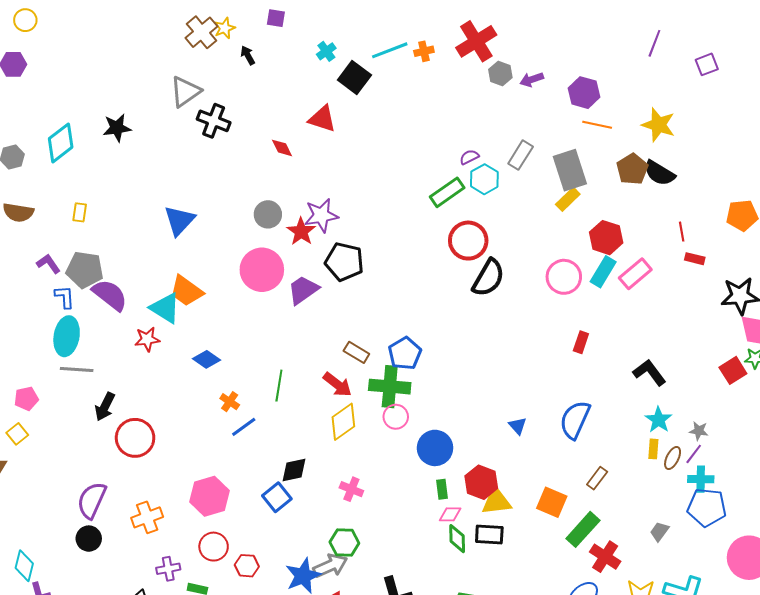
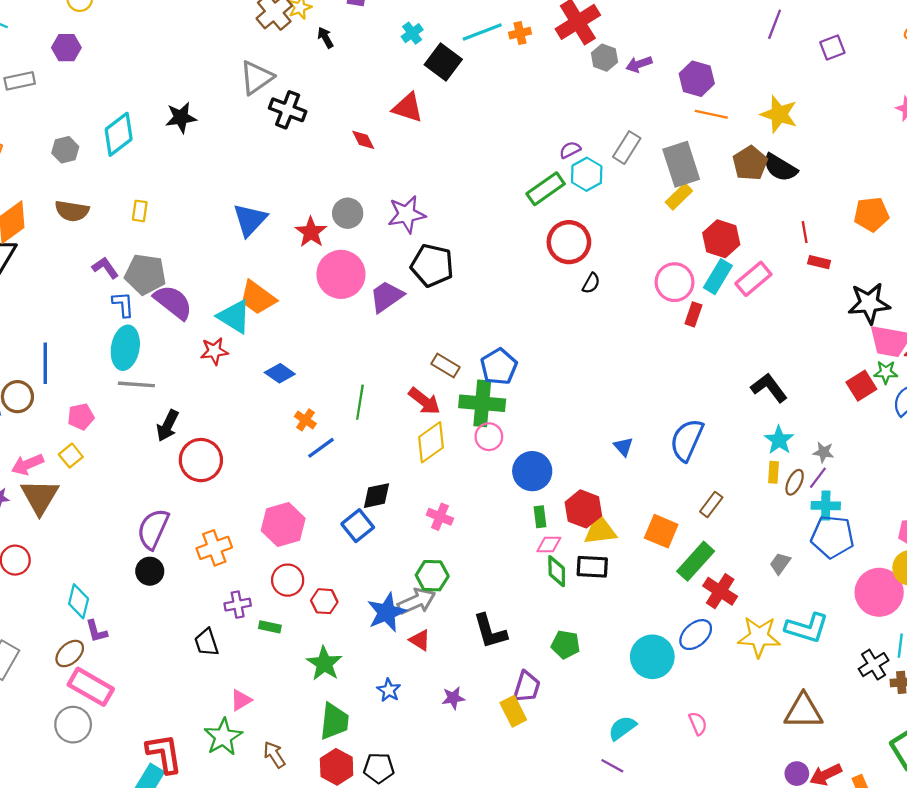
red star: (301, 232) -> (311, 232), moved
black semicircle: (488, 278) -> (591, 283), size x0.5
red rectangle: (581, 342) -> (693, 314), moved

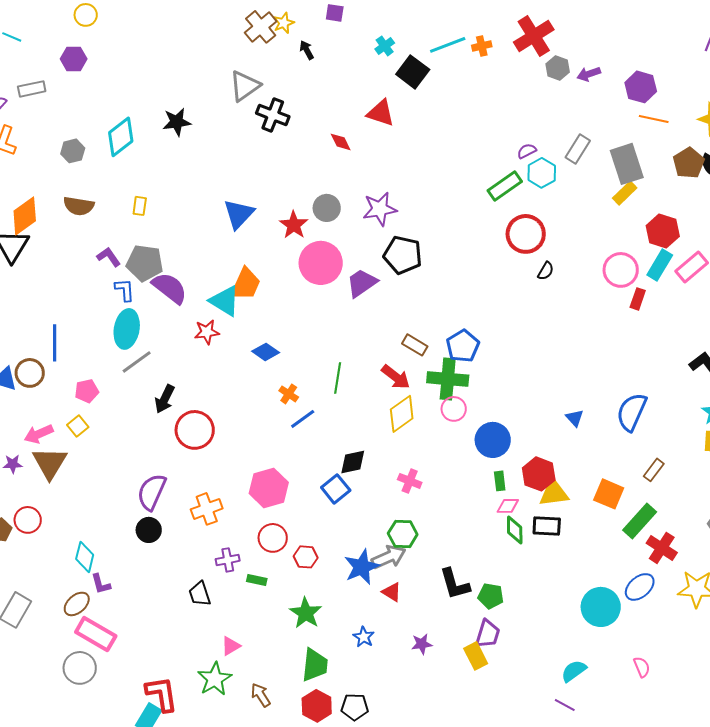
orange trapezoid: (258, 298) -> (246, 284), turned -102
gray line: (136, 384) -> (137, 362), turned -40
green pentagon: (566, 645) -> (491, 596), moved

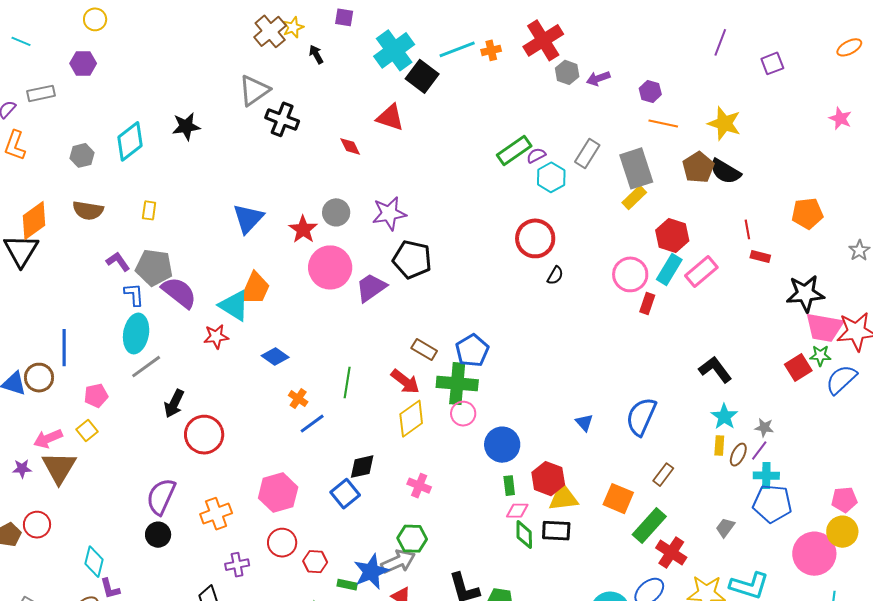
cyan cross: (385, 46) -> (394, 50), size x2.0
purple hexagon: (641, 87) -> (650, 91), size x0.7
green rectangle: (505, 186) -> (514, 150), moved
green rectangle: (257, 580) -> (347, 585), moved

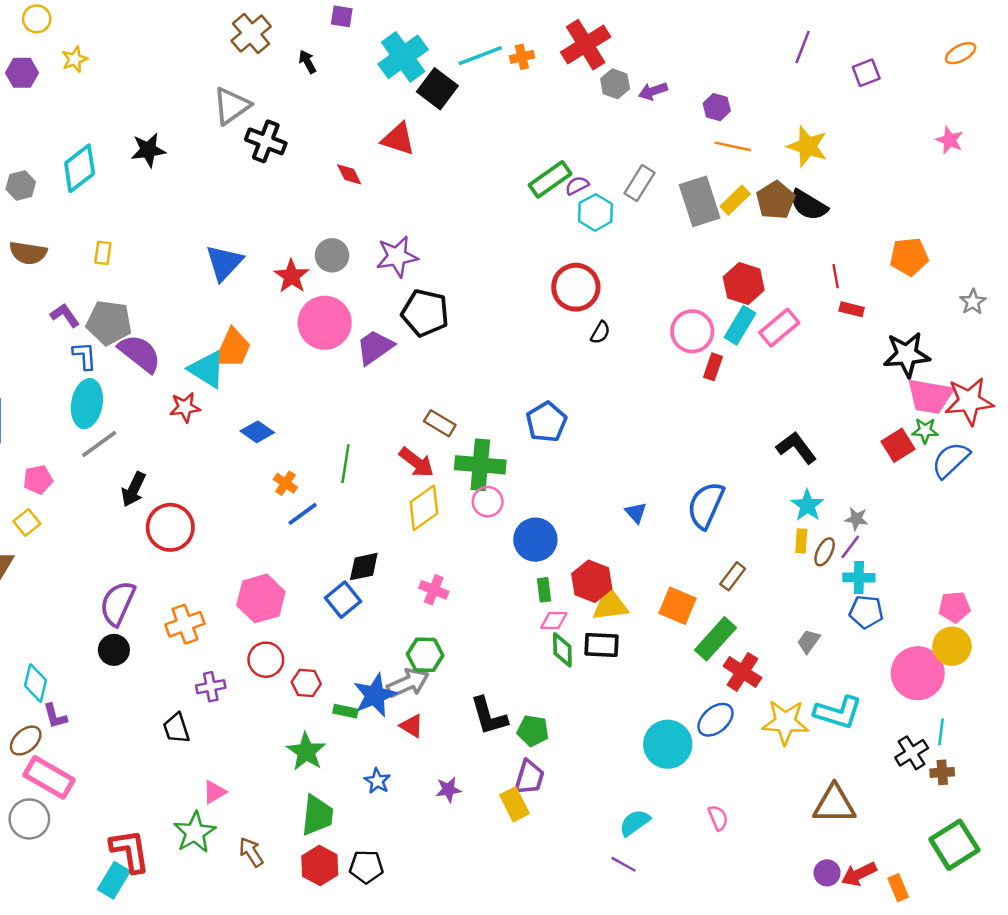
yellow star: (293, 27) -> (75, 59), moved
yellow rectangle: (634, 197) -> (735, 200), moved
blue pentagon: (472, 351) -> (546, 422), moved
blue pentagon: (772, 504) -> (866, 612), size x0.7

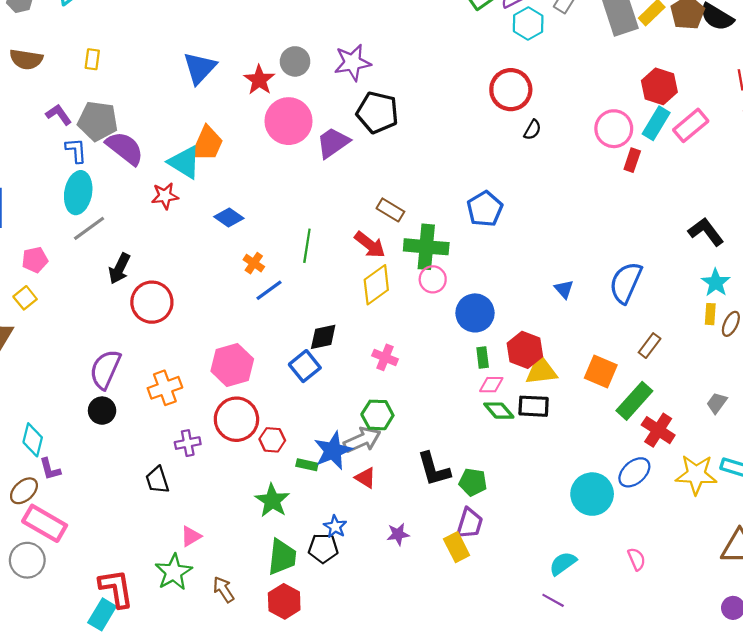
green diamond: (562, 650) -> (499, 411), turned -40
red circle: (266, 660) -> (236, 419), size x1.4
black pentagon: (366, 867) -> (323, 548), moved

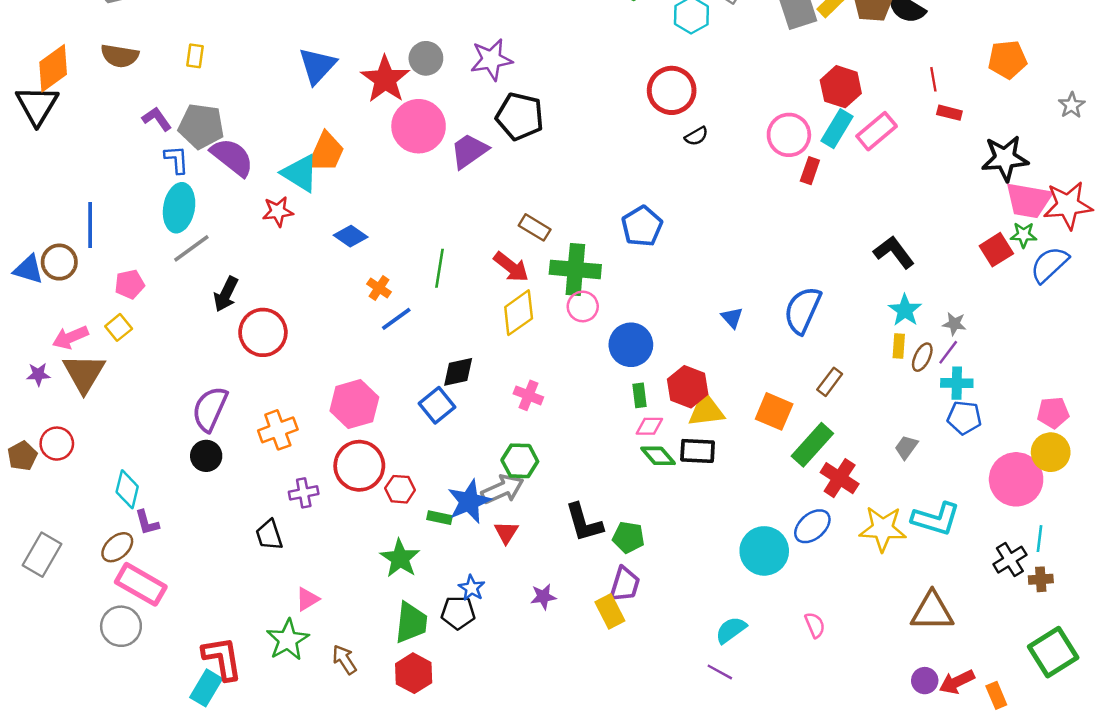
red star: (259, 80) -> (385, 79), size x1.4
black semicircle: (532, 130) -> (696, 136), turned 30
red triangle: (365, 478) -> (506, 532), turned 30

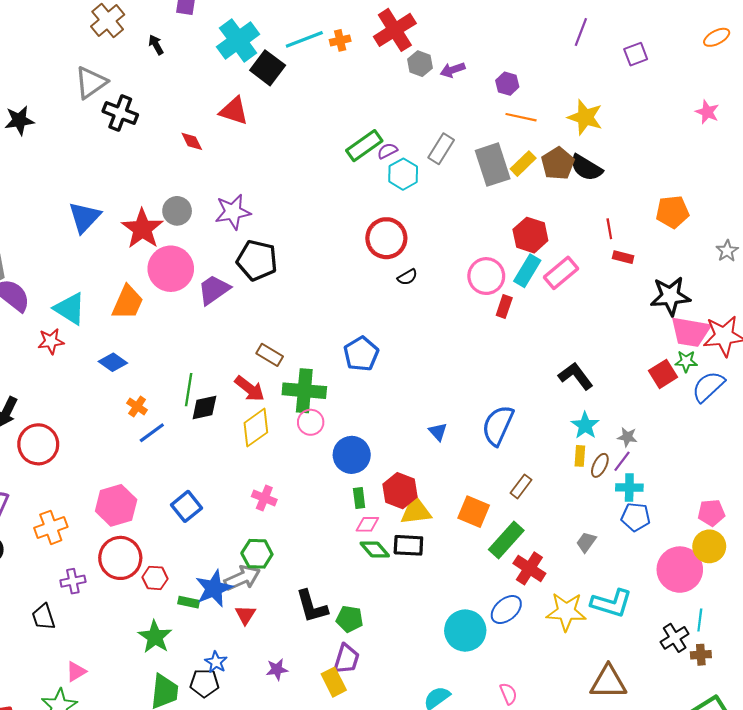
orange trapezoid: (326, 152) -> (128, 302), moved
black diamond: (458, 372) -> (204, 408), moved

